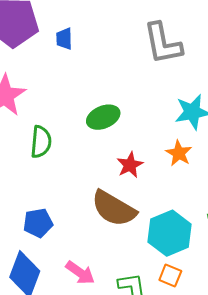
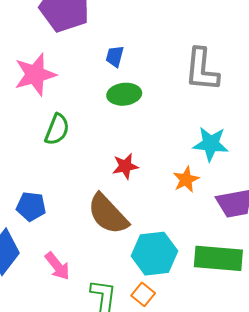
blue trapezoid: (64, 39) -> (115, 56), moved
green ellipse: (103, 117) -> (124, 94), moved
red star: (130, 165) -> (125, 166), moved

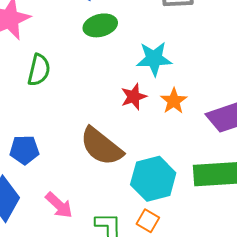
cyan star: (211, 144) -> (154, 59), moved
red star: (125, 166) -> (134, 97), moved

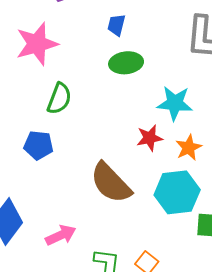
blue pentagon: (24, 150) -> (38, 145), moved
cyan hexagon: (153, 179) -> (177, 192), moved
pink arrow: (59, 205) -> (61, 235), turned -76

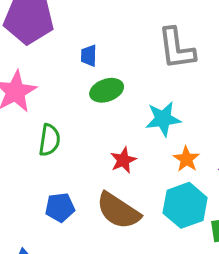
red star: (150, 138) -> (123, 160), moved
blue pentagon: (38, 145) -> (60, 207), moved

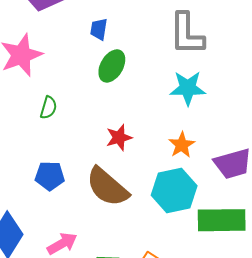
green ellipse: (107, 90) -> (112, 66), turned -48
cyan star: (163, 119) -> (188, 88), moved
green semicircle: (49, 140) -> (48, 108), size x0.7

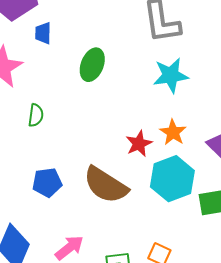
blue trapezoid: (99, 29) -> (43, 33), moved
red star: (119, 137) -> (139, 144), moved

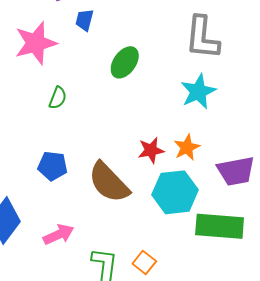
cyan star: (171, 75) -> (198, 92), turned -30

